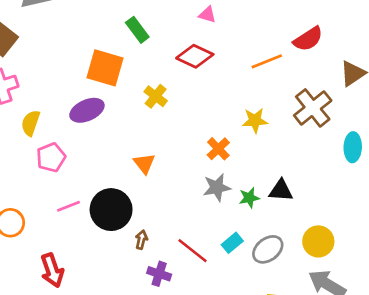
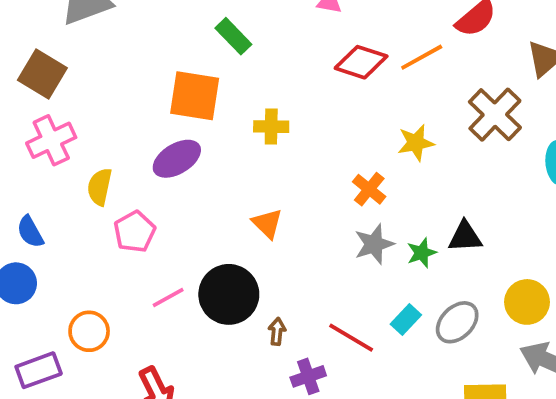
red diamond: (195, 56) -> (361, 62), moved
yellow cross: (156, 96) -> (271, 127), turned -30
purple cross: (159, 274) -> (308, 376), turned -30

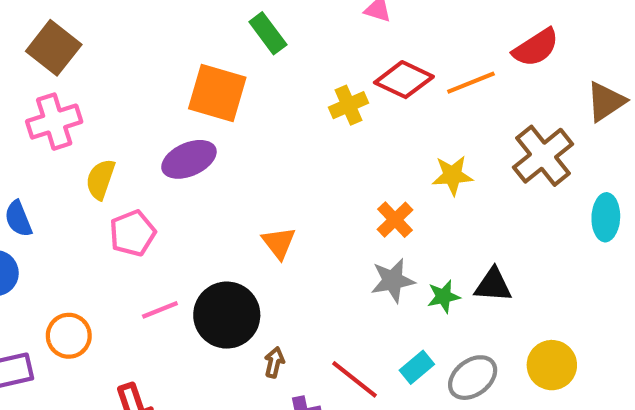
yellow cross: (271, 127) -> (349, 105), moved, turned -32

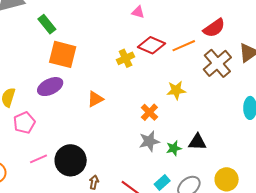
green rectangle: (268, 33) -> (47, 24), moved
brown cross: (543, 156) -> (217, 63), moved
orange triangle: (279, 243) -> (95, 99), moved, turned 42

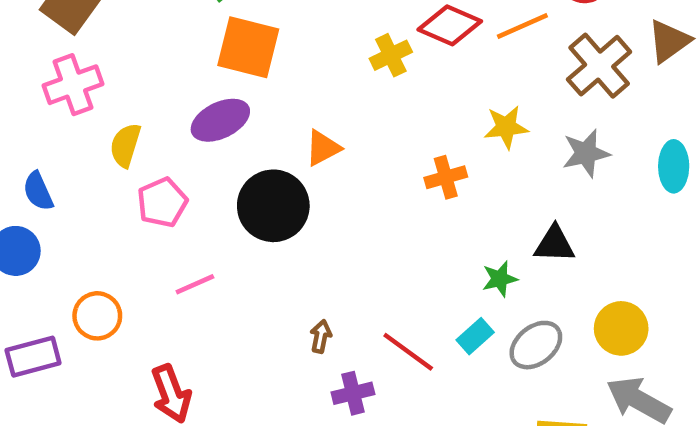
orange cross: (149, 112) -> (446, 177), turned 30
gray star: (149, 141) -> (586, 153), moved
green star: (174, 148) -> (500, 279), moved
black circle: (71, 160) -> (273, 206), moved

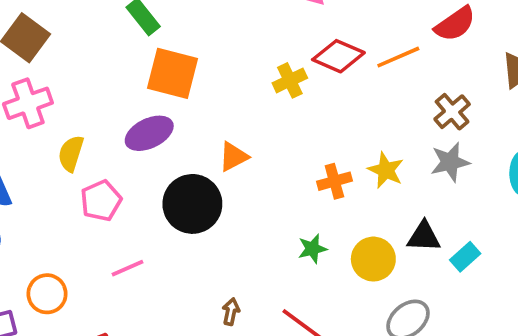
brown cross: (599, 66) -> (452, 112), moved, size x0.7
yellow star: (506, 127) -> (386, 170), moved, turned 30
green star: (500, 279) -> (312, 249), moved
yellow circle: (621, 328) -> (373, 259), moved
cyan rectangle: (475, 336) -> (465, 257), moved

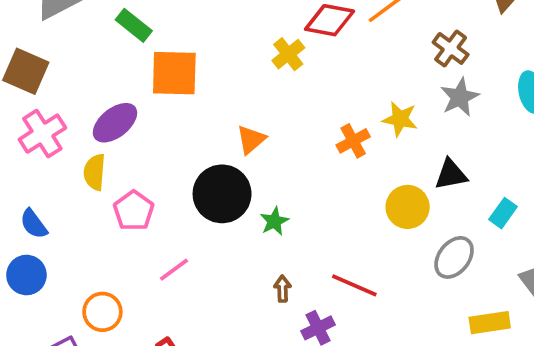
purple ellipse: (149, 133) -> (115, 123), moved
green star: (312, 249) -> (274, 221), moved
cyan rectangle: (465, 257) -> (503, 213), moved

